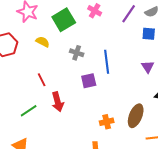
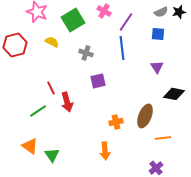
purple line: (129, 14) -> (126, 22), moved
blue line: (107, 62) -> (122, 48), moved
red line: (42, 80) -> (51, 88), moved

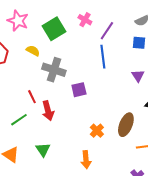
gray cross: (86, 53) -> (54, 70), moved, size x1.6
orange cross: (116, 122) -> (97, 131), turned -32
green triangle: (52, 155) -> (43, 150), moved

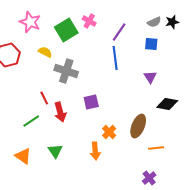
pink cross: (85, 20) -> (89, 21), moved
purple square: (79, 90) -> (91, 102), moved
orange arrow: (86, 160) -> (95, 151), moved

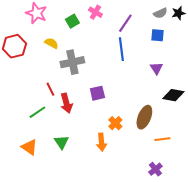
green square: (66, 30) -> (72, 21), size x0.6
gray cross: (66, 71) -> (72, 62), turned -30

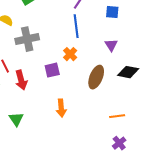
brown ellipse: (144, 117) -> (96, 77), moved
orange cross: (115, 123) -> (70, 54), moved
orange arrow: (101, 142) -> (61, 108), moved
purple cross: (155, 169) -> (119, 143), moved

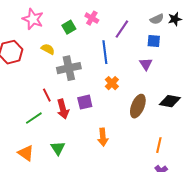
blue line: (76, 26) -> (105, 52), moved
purple triangle: (111, 45) -> (146, 64), moved
purple square: (52, 70) -> (85, 102), moved
orange line: (117, 116) -> (159, 145), turned -70

